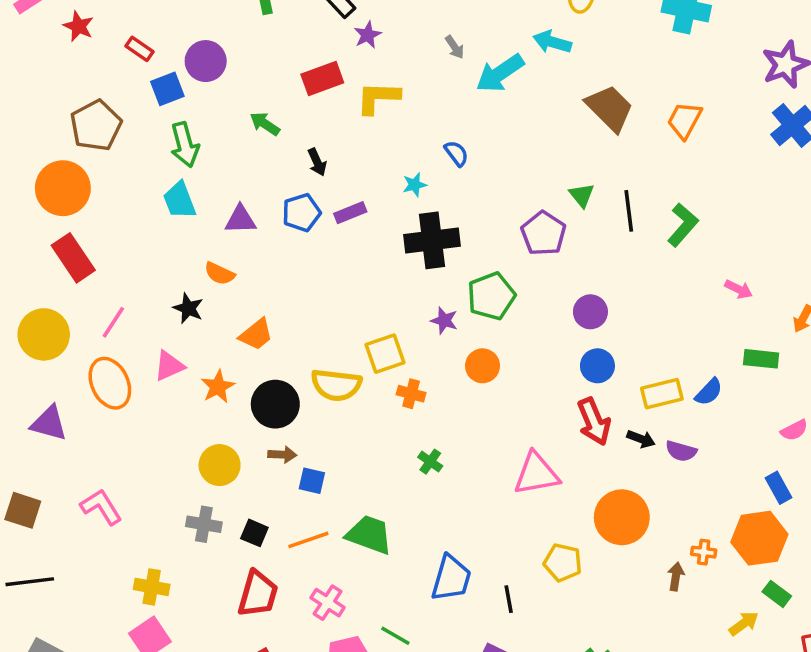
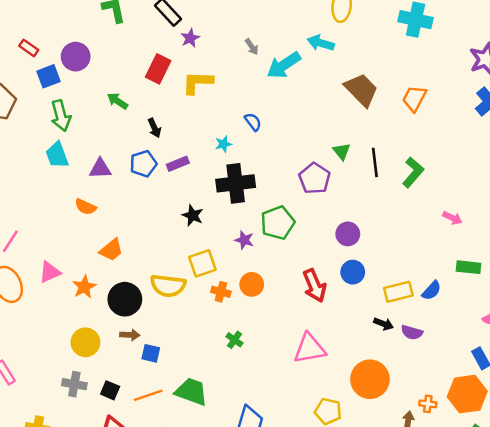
red rectangle: (322, 78) -> (158, 69), turned -44
black star: (188, 308) -> (193, 215), moved
orange circle: (483, 366) -> (252, 284), moved
red arrow: (594, 422) -> (315, 286), moved

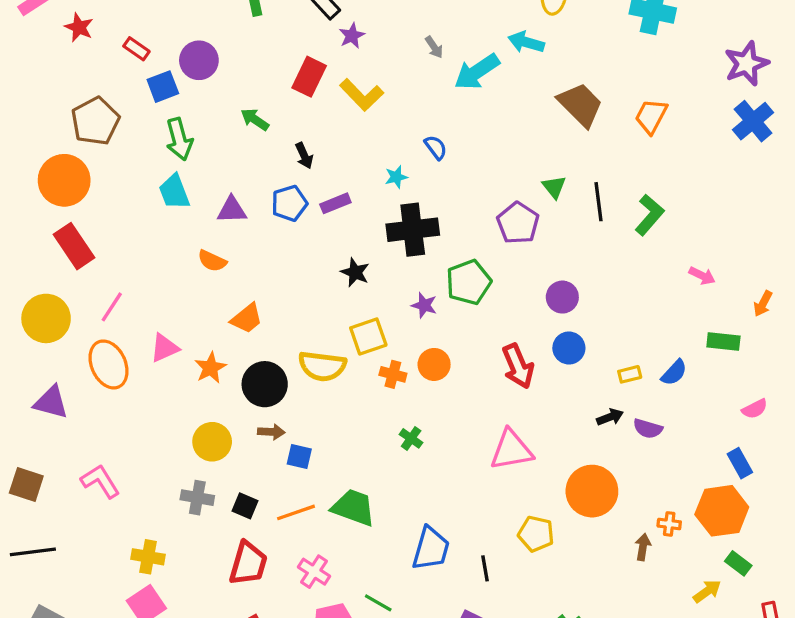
yellow L-shape: (198, 82) -> (362, 95), turned -136
yellow rectangle: (398, 292) -> (630, 374), size x0.6
black arrow: (383, 324) -> (610, 417), turned -42

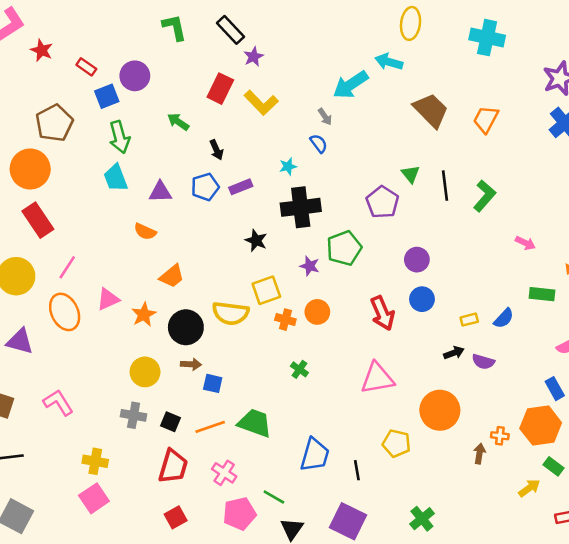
gray arrow: (434, 47) -> (325, 117), moved

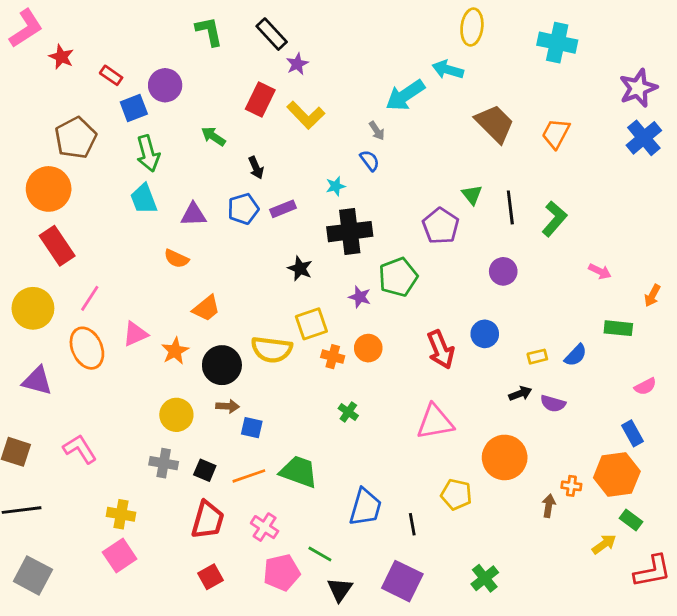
purple circle: (417, 260) -> (503, 271), moved

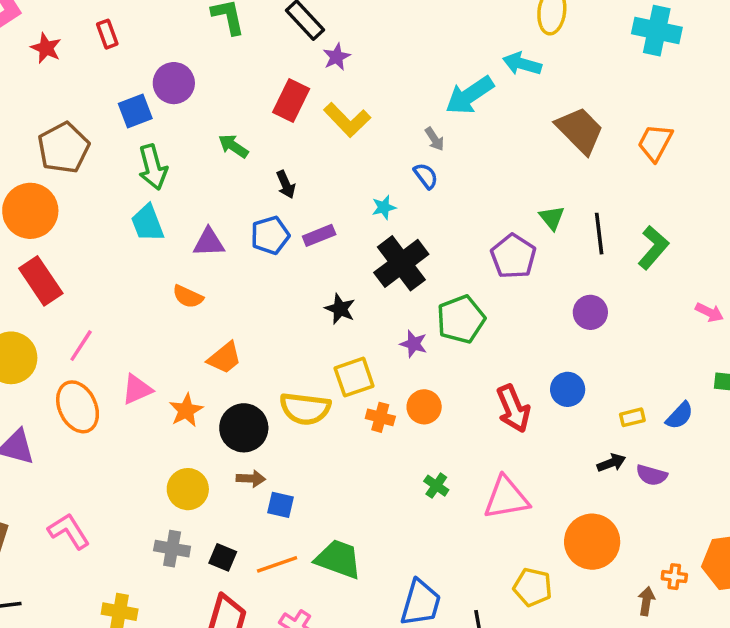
red rectangle: (111, 75) -> (107, 34), moved, turned 35
black cross: (350, 232) -> (401, 263), turned -30
green cross: (348, 412) -> (436, 486), moved

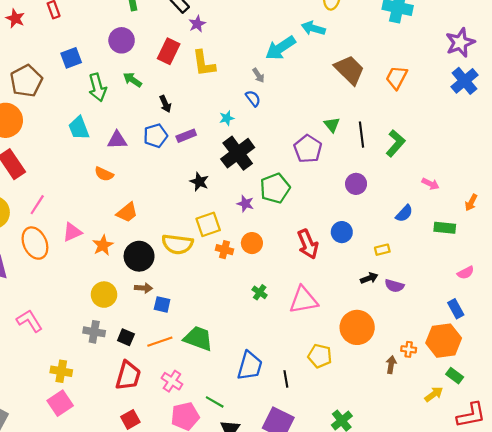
purple circle: (174, 83) -> (122, 40), moved
yellow L-shape: (347, 120) -> (204, 63), turned 36
green arrow: (153, 167) -> (97, 87), moved
blue semicircle: (680, 416) -> (404, 213), moved

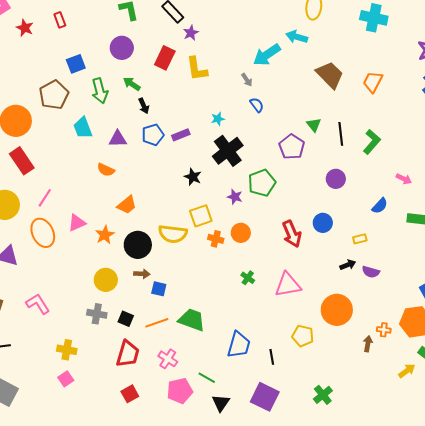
brown pentagon: (26, 81) -> (54, 95), moved
blue semicircle: (253, 98) -> (257, 105), moved
black arrow: (165, 104) -> (144, 106), moved
pink square: (60, 403) -> (66, 379), size x0.7

